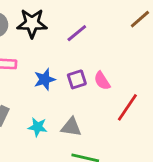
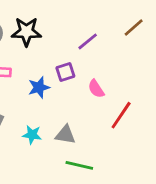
purple line: (77, 33) -> (88, 41), moved
purple square: (77, 79) -> (65, 72), moved

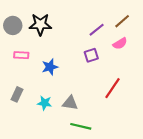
purple line: (88, 41) -> (97, 30), moved
purple square: (65, 72) -> (91, 55), moved
pink semicircle: (96, 89) -> (120, 44), moved, turned -88

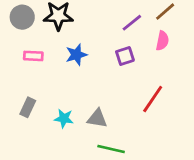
pink semicircle: (120, 44) -> (162, 41), turned -48
blue star: (50, 67) -> (76, 55), moved

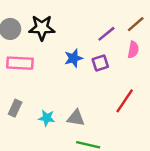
blue star: (76, 55) -> (74, 58), moved
pink rectangle: (33, 56) -> (20, 63), size x1.5

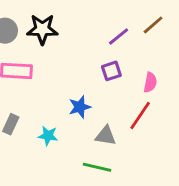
pink semicircle: (133, 50) -> (150, 82), moved
blue star: (74, 58) -> (80, 107), moved
gray triangle: (76, 118) -> (106, 136), moved

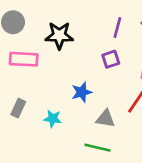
black star: (42, 29) -> (59, 35), moved
purple line: (119, 36) -> (117, 28), turned -36

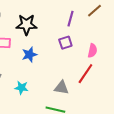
blue star: (82, 92) -> (29, 55), moved

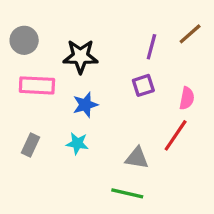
cyan star: (21, 88) -> (77, 143), moved

